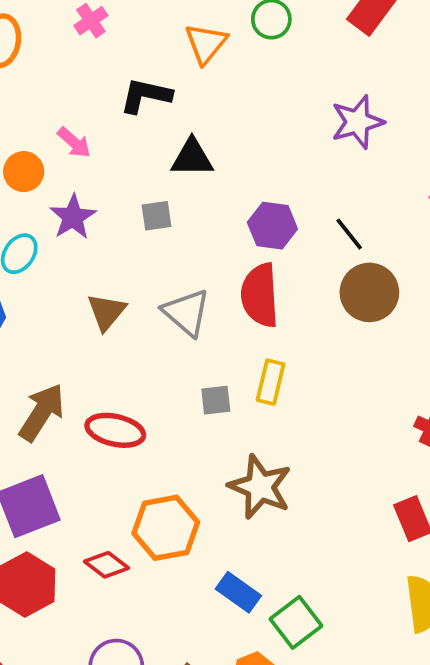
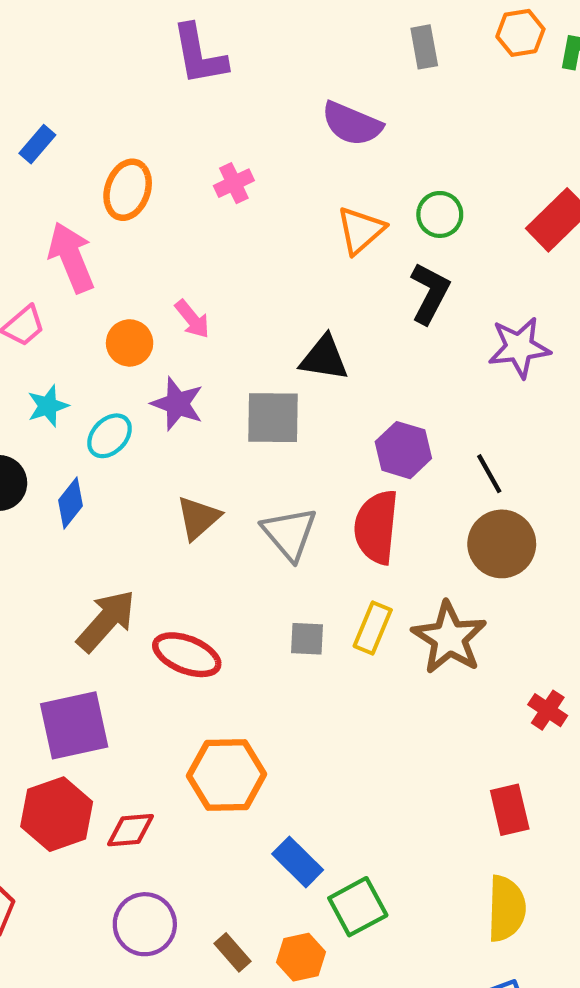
black L-shape: (146, 95) -> (430, 293), moved, turned 96
gray square: (156, 216) -> (273, 418), size x1.6
purple star: (73, 217) -> (177, 404), turned -30
brown star: (260, 487) -> (449, 638), moved
red diamond: (107, 565) -> (131, 830), moved, turned -51

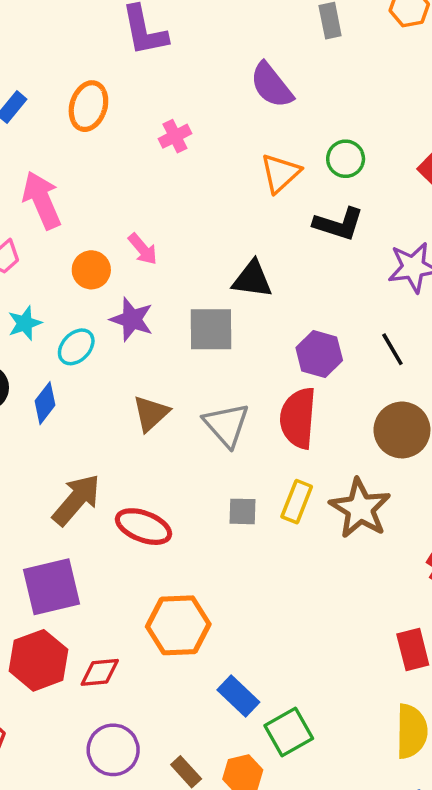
purple semicircle: (352, 124) -> (271, 85), turned 30
orange ellipse: (128, 190) -> (88, 106), moved
black L-shape: (430, 293) -> (339, 224), turned 81
black line: (489, 474) -> (392, 349), moved

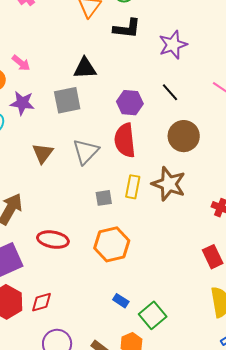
gray triangle: (226, 425) -> (86, 152), turned 36
red ellipse: (144, 527) -> (53, 240), moved
orange hexagon: (178, 625) -> (112, 244), moved
blue rectangle: (238, 696) -> (121, 301), size x0.7

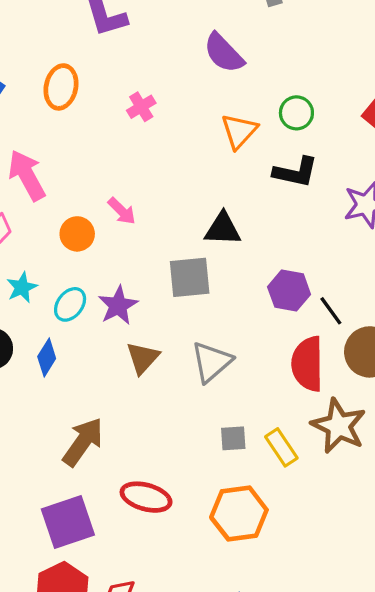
black line: (170, 92) -> (331, 311), moved
purple star: (22, 103) -> (118, 305), moved, turned 30
red semicircle: (125, 140) -> (308, 364), moved
yellow rectangle: (133, 187) -> (281, 447), moved, turned -50

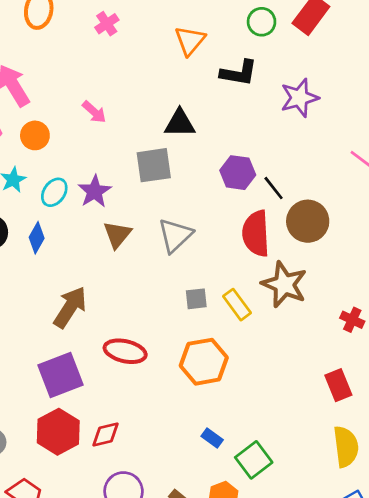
green circle: (296, 113) -> (262, 22), moved
orange circle: (77, 234) -> (35, 135), moved

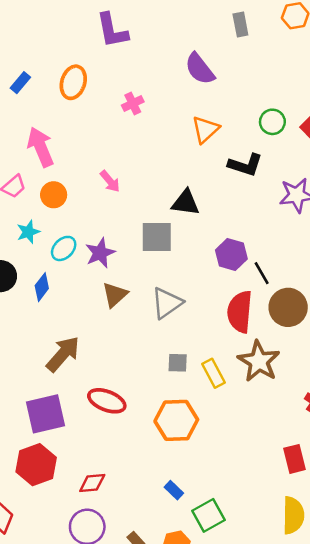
red diamond: (106, 434) -> (92, 483), moved

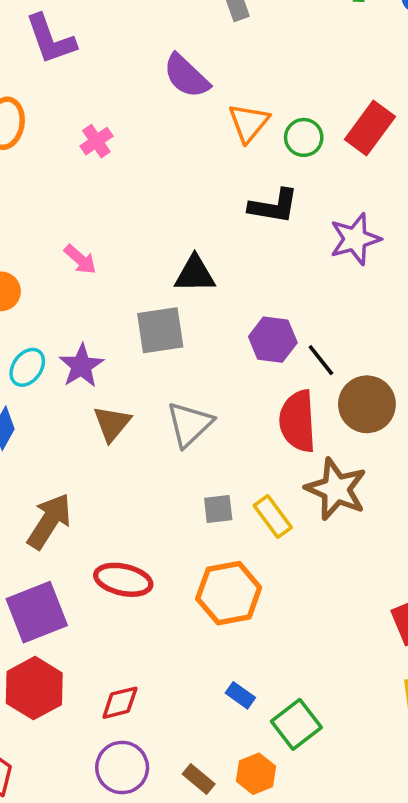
orange triangle: (205, 129) -> (249, 123), moved

